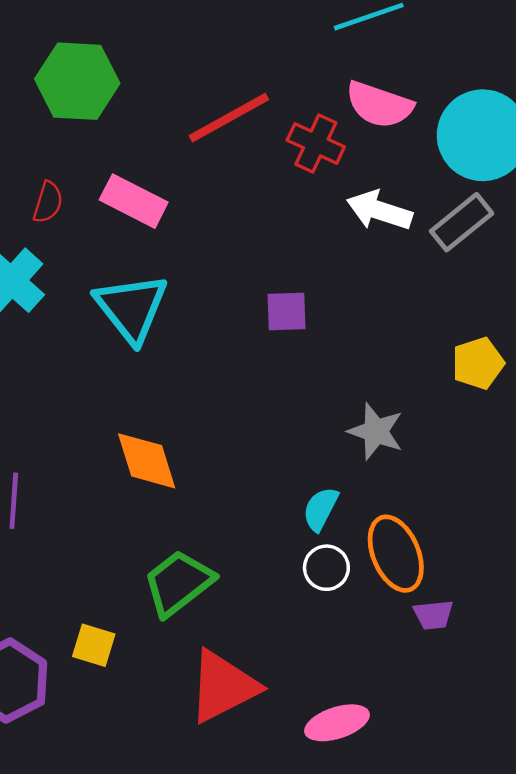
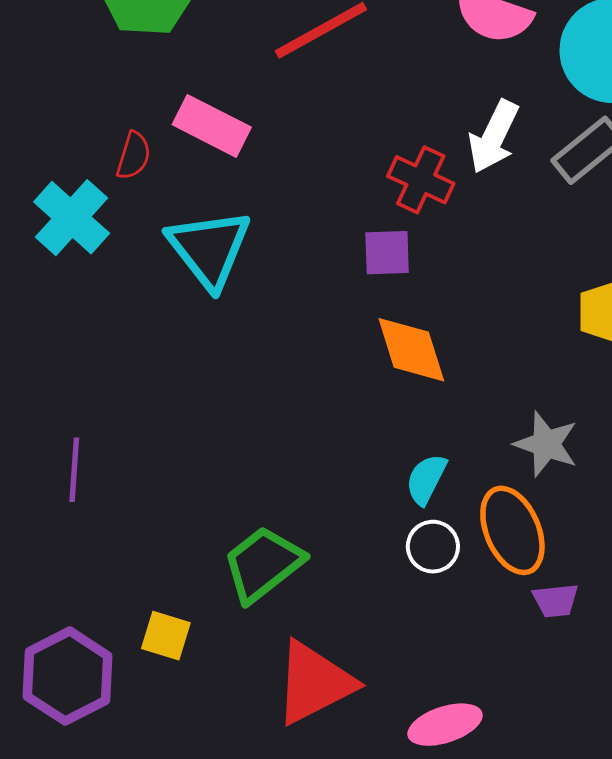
red cross: (316, 143) -> (421, 180), moved
red semicircle: (48, 202) -> (134, 156), moved
white arrow: (379, 210) -> (494, 137), turned -82
gray star: (376, 431) -> (546, 444), moved
orange diamond: (147, 461) -> (411, 350), moved

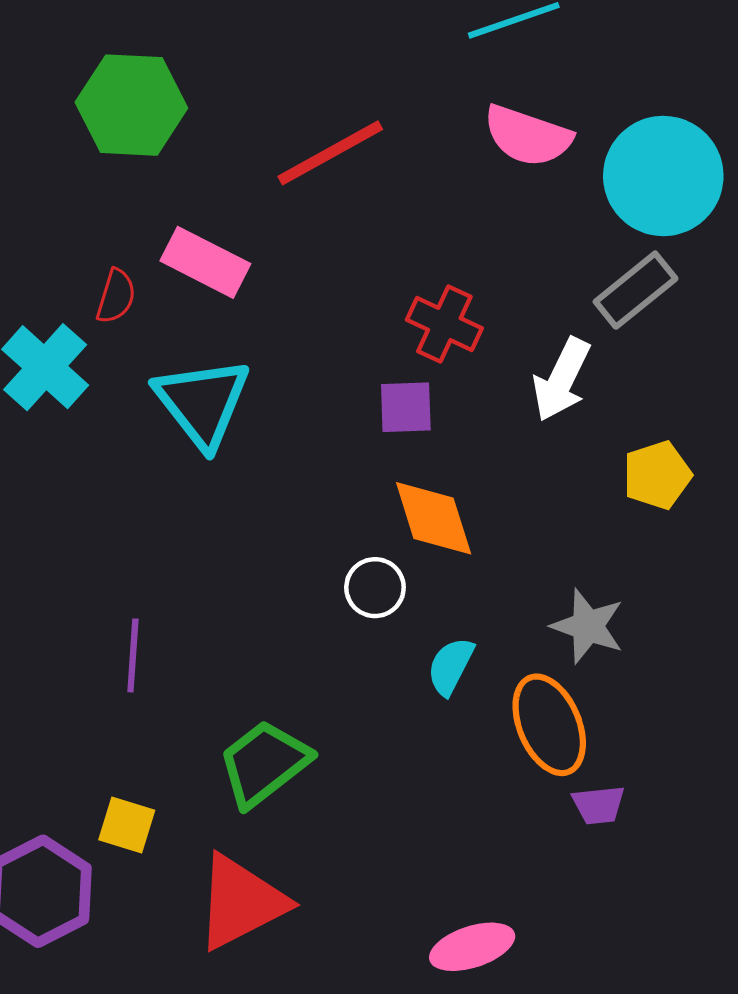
white arrow: (494, 137) -> (562, 379), moved
purple line: (74, 470) -> (133, 655), moved
white circle: (433, 547) -> (375, 588), moved
yellow square: (166, 636) -> (127, 825), moved
red triangle: (314, 683) -> (241, 902), moved

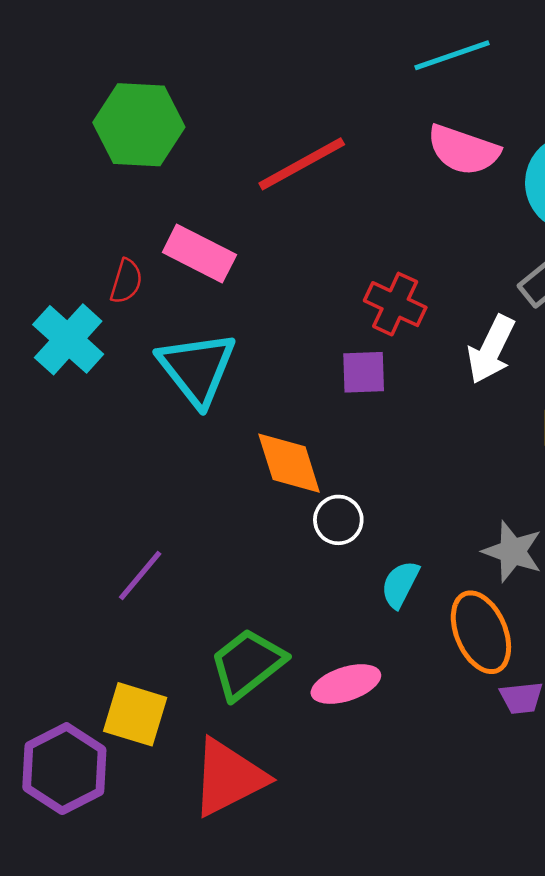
orange diamond: (434, 518) -> (289, 463), moved
purple line: (133, 655) -> (140, 575), turned 36
yellow square: (127, 825) -> (135, 714), size x1.4
pink ellipse: (472, 947) -> (346, 684), moved

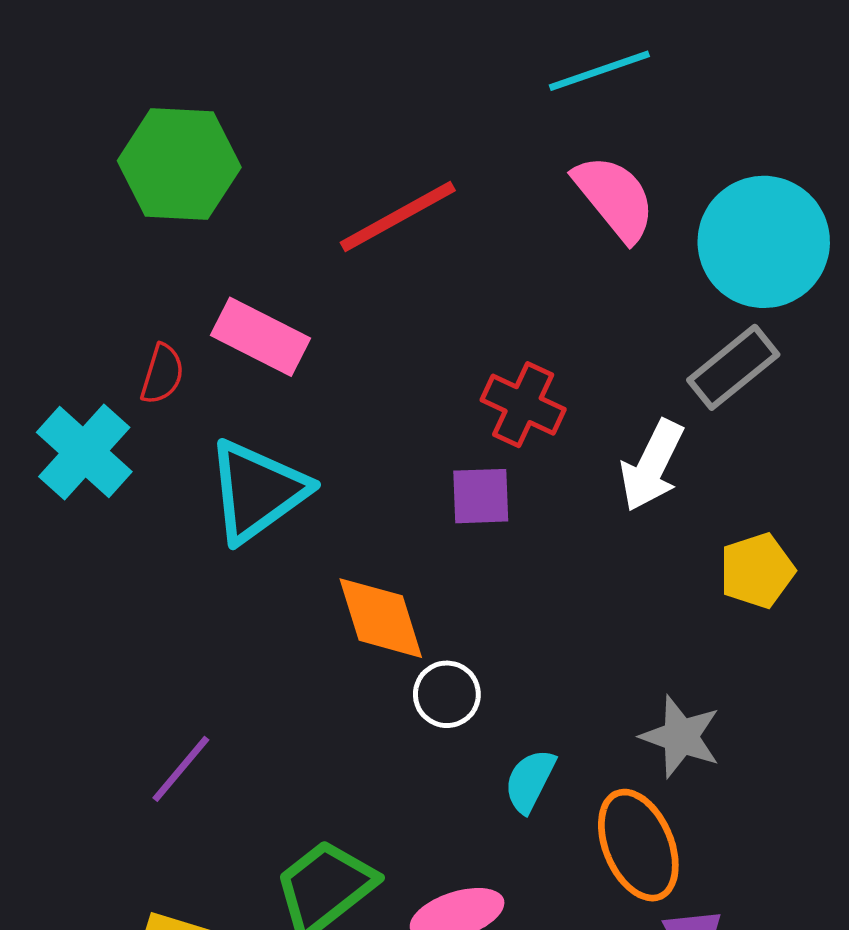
pink semicircle: (463, 150) -> (615, 198), turned -148
cyan triangle: (197, 368) -> (257, 491), turned 32

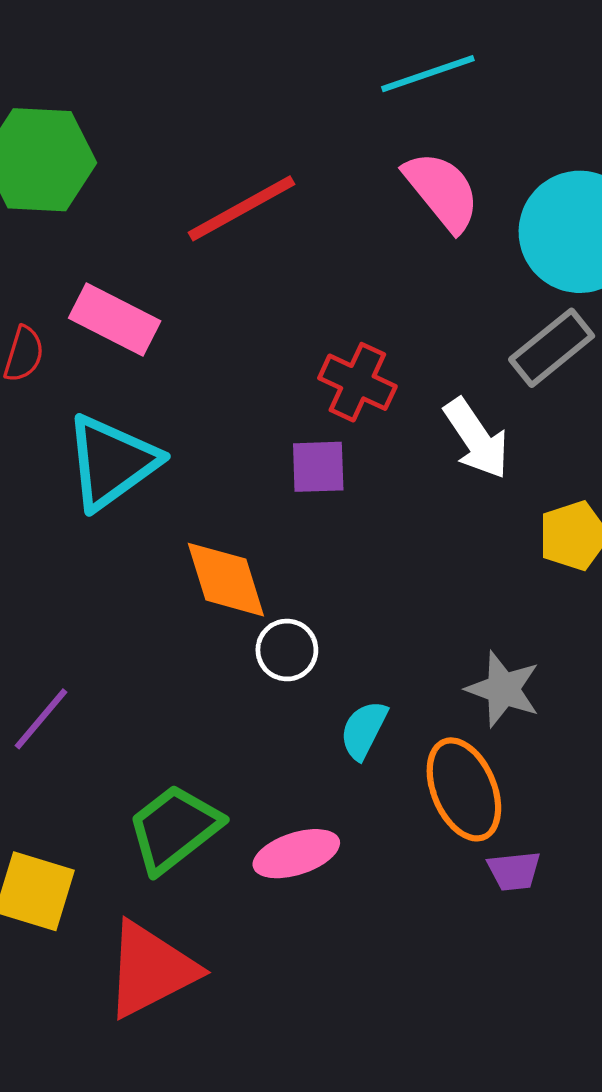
white arrow: (652, 466) -> (476, 439), turned -60

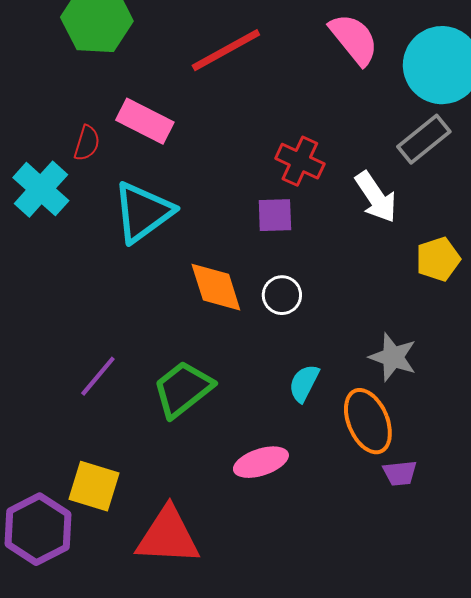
white circle: (287, 650) -> (282, 295), moved
green trapezoid: (174, 829) -> (183, 389), moved
red triangle: (151, 970) -> (168, 536), turned 30

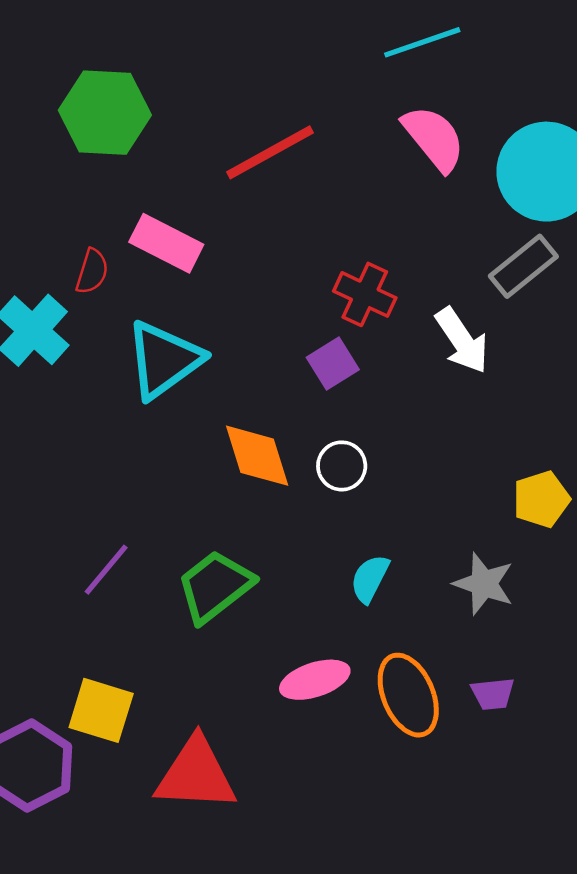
purple square: (275, 215) -> (333, 364), turned -30
yellow pentagon: (438, 259) -> (541, 499), moved
gray star: (393, 357) -> (484, 584), moved
orange ellipse: (368, 421) -> (408, 695), moved

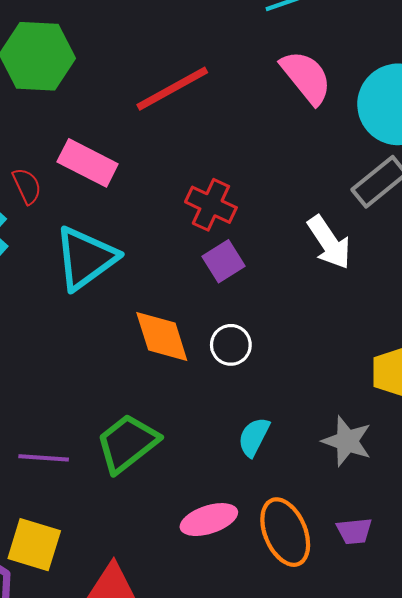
red semicircle: (92, 271) -> (27, 186), turned -42
red cross: (365, 294) -> (211, 205), moved
purple line: (106, 570) -> (44, 458), moved, turned 54

